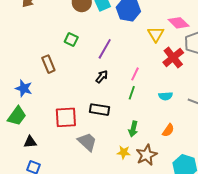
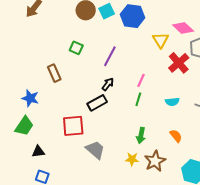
black rectangle: (99, 110) -> (97, 103), moved, turned -36
orange semicircle: (168, 130) -> (176, 136), turned -72

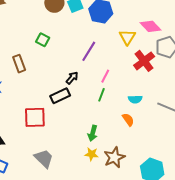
purple line: (110, 56) -> (89, 51), moved
green arrow: (141, 135) -> (93, 133), moved
orange semicircle: (176, 136) -> (128, 120), moved
gray trapezoid: (95, 150) -> (44, 158), moved

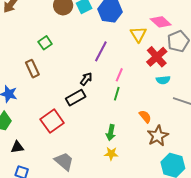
green square: (43, 40) -> (45, 43), moved, turned 32
cyan semicircle: (135, 99) -> (163, 80), moved
red square: (35, 117) -> (52, 121), turned -30
brown star: (114, 157) -> (158, 136), moved

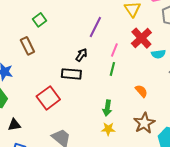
red cross: (157, 57) -> (141, 38), moved
black rectangle: (76, 98) -> (71, 74), turned 36
brown star: (158, 136) -> (144, 123), moved

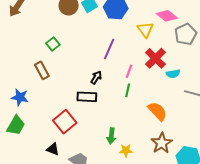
orange semicircle: (141, 91) -> (157, 111), size x1.5
green arrow: (107, 108) -> (111, 136), moved
black triangle: (14, 125) -> (53, 149), moved, turned 32

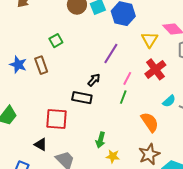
cyan semicircle: (173, 74) -> (169, 101), moved, turned -40
blue star: (20, 97) -> (18, 65), moved
red square: (65, 122) -> (56, 119), turned 35

